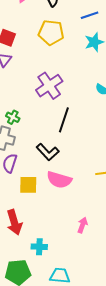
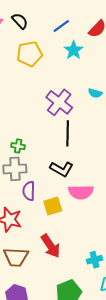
purple cross: (49, 86) -> (59, 102), moved
cyan cross: (39, 247) -> (95, 260), moved

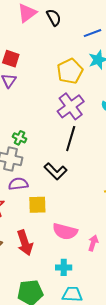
yellow pentagon: (30, 54) -> (70, 71), moved, turned -30
purple semicircle: (29, 191) -> (18, 184), turned 66
pink semicircle: (81, 192) -> (65, 231), moved

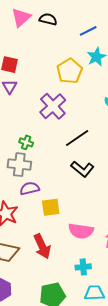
black semicircle: (54, 17) -> (48, 19), turned -42
purple cross: (71, 106) -> (53, 106), moved
black line: (71, 139) -> (77, 138), turned 45
black L-shape: (56, 171) -> (82, 169), moved

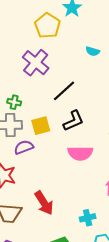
black L-shape: (82, 169) -> (73, 121), turned -55
yellow square: (51, 207) -> (41, 126), moved
pink semicircle: (81, 231) -> (80, 153), moved

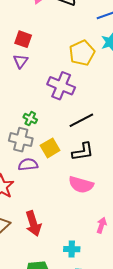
purple cross: (36, 63) -> (61, 86), turned -32
yellow square: (41, 126) -> (50, 148), turned -30

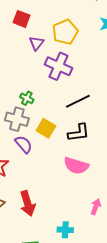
yellow pentagon: (82, 53) -> (65, 32), moved
purple triangle: (21, 61) -> (36, 43), moved
yellow square: (50, 148) -> (46, 128), turned -30
purple semicircle: (28, 165) -> (24, 144), turned 54

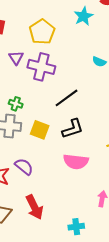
purple triangle: (36, 43) -> (16, 58), moved
purple semicircle: (24, 144) -> (24, 167), moved

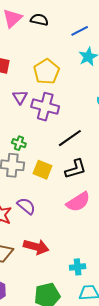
pink semicircle: (76, 162) -> (78, 202), turned -40
red arrow: (34, 207) -> (36, 247), turned -50

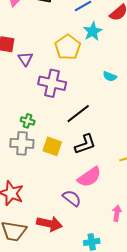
yellow pentagon: (46, 72) -> (68, 47), moved
purple triangle: (20, 97) -> (25, 59), moved
purple semicircle: (26, 206) -> (72, 198), moved

